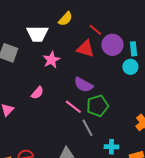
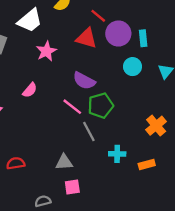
white trapezoid: (37, 34) -> (30, 21), turned -40
cyan circle: (130, 67) -> (132, 67), moved

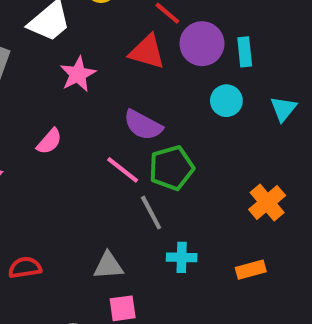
cyan cross: (117, 154) -> (182, 257), moved

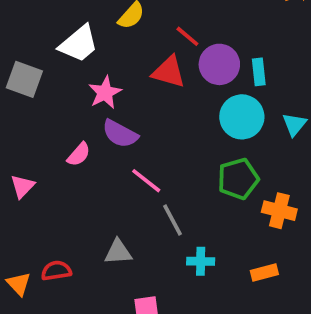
cyan circle: (226, 101) -> (242, 117), size x1.5
purple semicircle: (143, 125) -> (120, 134), moved
green pentagon: (171, 168) -> (238, 179), moved
orange cross: (267, 202) -> (279, 211), turned -36
gray triangle: (108, 266) -> (118, 252), moved

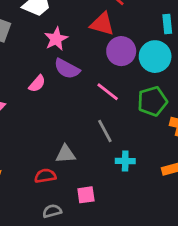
purple circle: (219, 64) -> (121, 51), moved
pink line: (146, 181) -> (108, 92), moved
red semicircle: (56, 271) -> (45, 176), moved

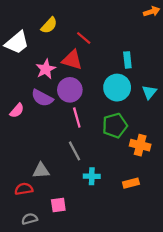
pink star: (56, 39) -> (46, 69), moved
purple circle: (121, 51) -> (70, 90), moved
pink line: (108, 92) -> (77, 117), turned 36

